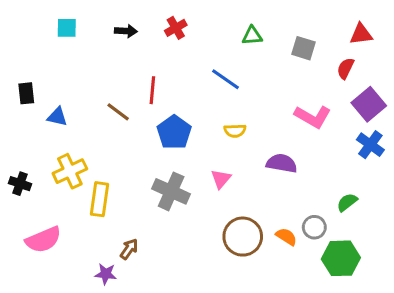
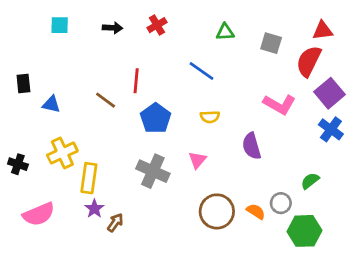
red semicircle: (345, 68) -> (309, 61), size x1.6
purple semicircle: (282, 163) -> (252, 146), turned -116
purple star: (106, 274) -> (94, 209), moved, turned 30

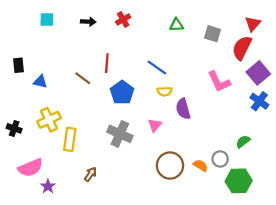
red triangle: (323, 31) -> (253, 24), turned -42
blue line: (202, 71) -> (157, 67), moved
pink L-shape: (279, 104) -> (219, 82), turned 35
purple semicircle: (252, 146) -> (183, 109), moved
purple star: (94, 209) -> (48, 186), moved

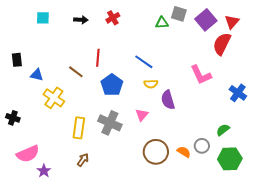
gray square: (212, 34) -> (179, 14), moved
purple square: (258, 73) -> (206, 20), moved
yellow cross: (49, 120) -> (54, 98), moved, turned -30
yellow rectangle: (70, 139) -> (79, 128), moved
green hexagon: (239, 181) -> (230, 159), moved

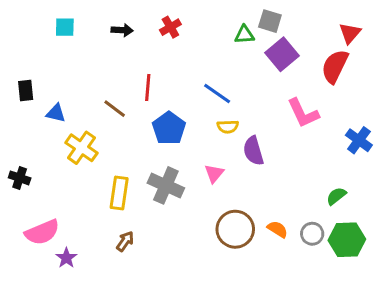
purple square: (206, 20) -> (282, 54), moved
gray circle: (202, 146) -> (312, 234), moved

